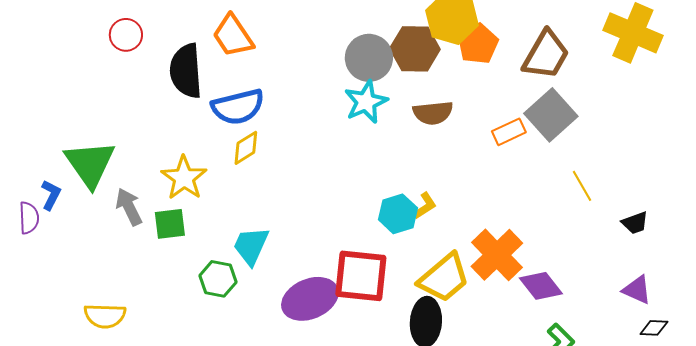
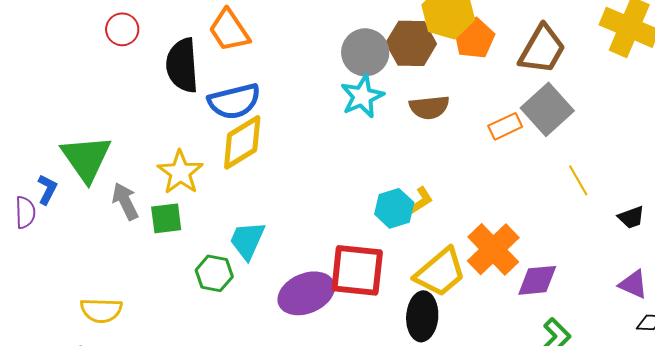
yellow diamond: (246, 148) -> (242, 142), size x1.6
purple diamond: (541, 286) -> (537, 280), turned -57

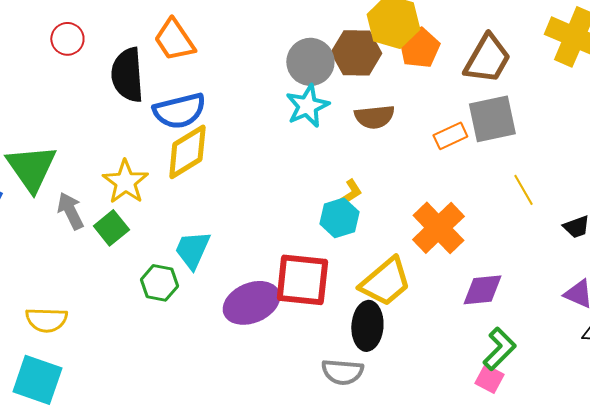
gray square: (547, 109) -> (492, 119), turned 30
yellow L-shape: (421, 200) -> (350, 193), moved
green square: (166, 218) -> (111, 228), turned -32
orange cross: (493, 249) -> (438, 228), moved

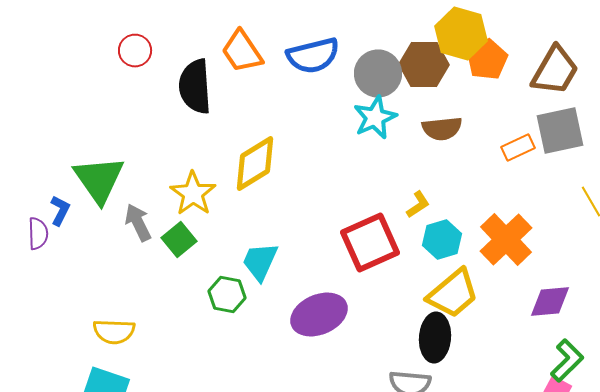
blue semicircle: (179, 111) -> (313, 56), moved
cyan hexagon: (339, 218) -> (442, 240), moved
red square: (302, 280) -> (370, 242), moved, turned -30

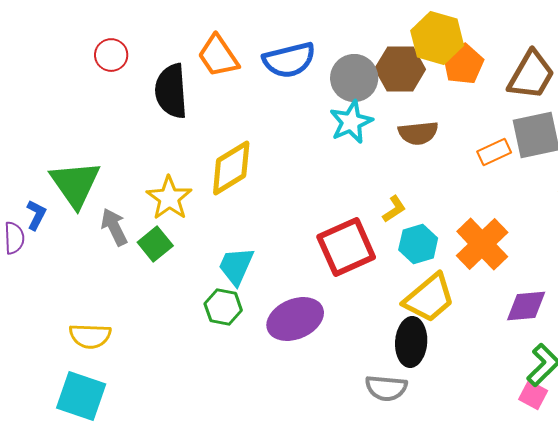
green hexagon: (227, 294) -> (223, 307), moved

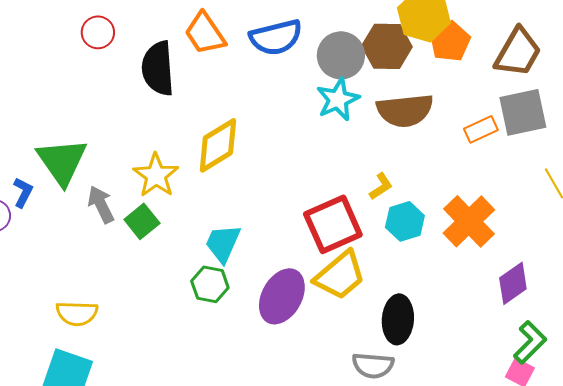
brown semicircle: (418, 133) -> (405, 110), size x1.4
yellow trapezoid: (429, 298) -> (340, 275), moved
purple diamond: (526, 306) -> (513, 283), turned -30
purple ellipse: (295, 319) -> (282, 296), turned -38

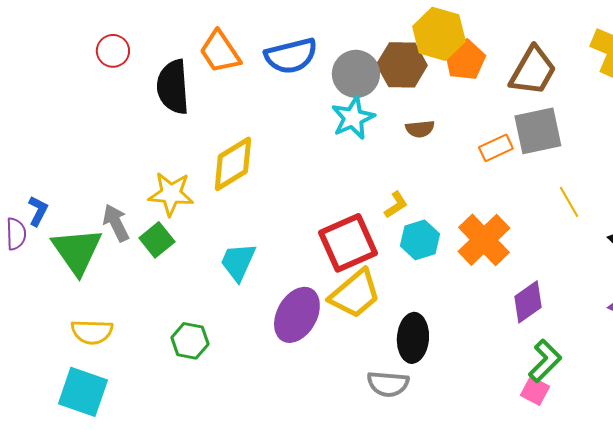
brown semicircle: (405, 110) -> (420, 129), size x0.5
green triangle: (62, 161) -> (77, 251), moved
yellow star: (156, 175) -> (171, 194), turned -30
green hexagon: (210, 284) -> (190, 341), moved

